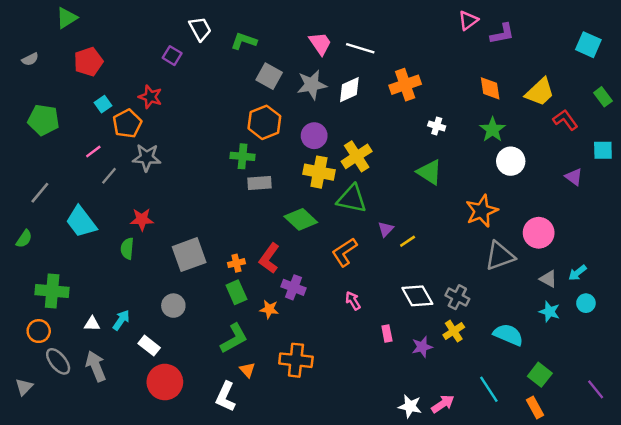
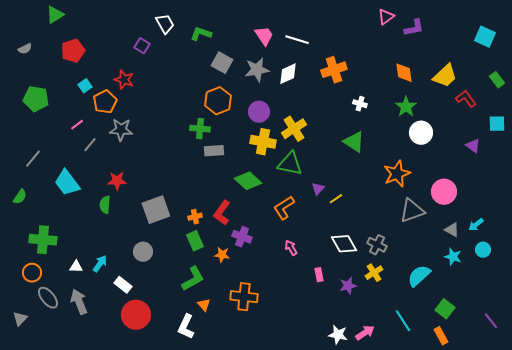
cyan semicircle: (508, 335) -> (419, 276), turned -65

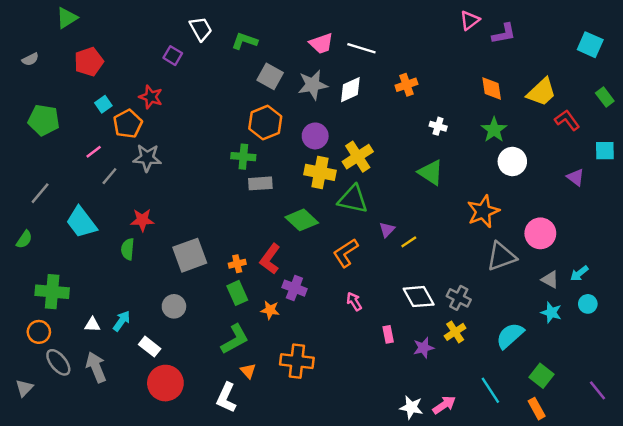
pink trapezoid: (264, 36) -> (321, 43), turned 105
orange cross: (334, 70) -> (406, 85), size x0.7

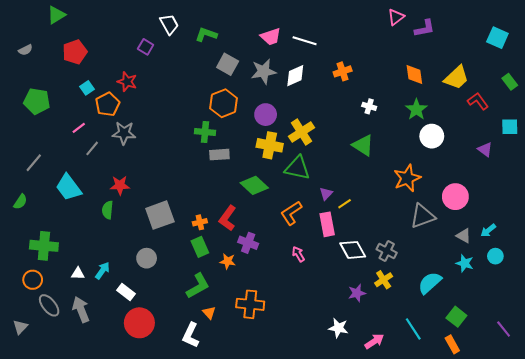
pink rectangle: (388, 334) -> (327, 224), moved, size x1.6
white star: (411, 407) -> (338, 328), moved

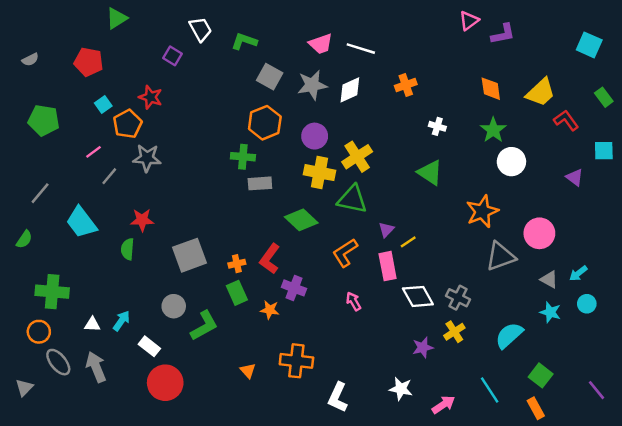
green triangle: (56, 15) -> (117, 18), moved
red pentagon: (75, 52) -> (89, 62), turned 30
green L-shape: (198, 286) -> (204, 326), moved
white L-shape: (191, 335) -> (338, 397), moved

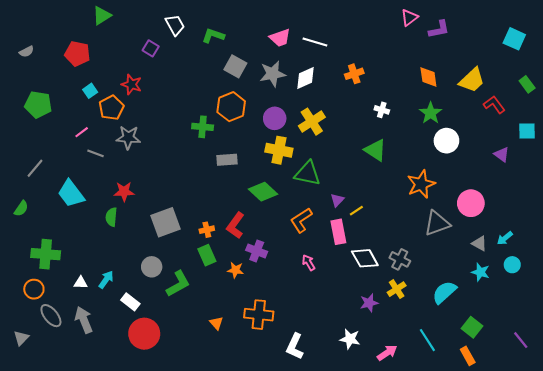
green cross: (243, 157) -> (203, 127), moved
yellow cross: (357, 157) -> (312, 122), moved
gray line: (109, 176) -> (95, 153), turned 70

